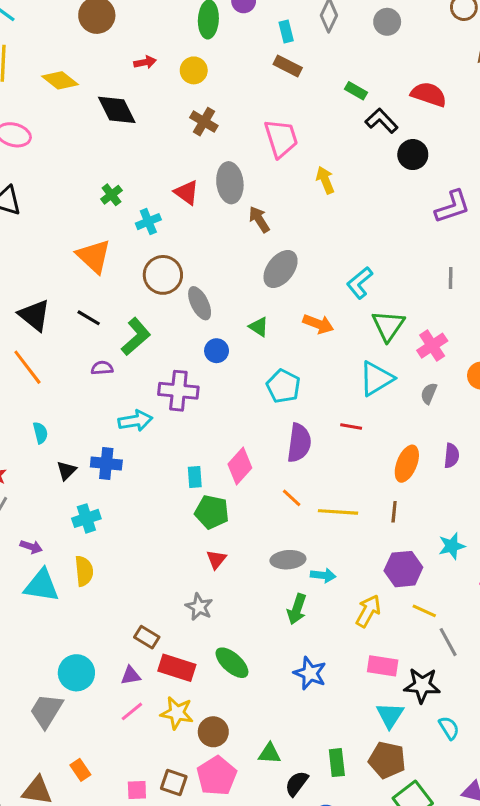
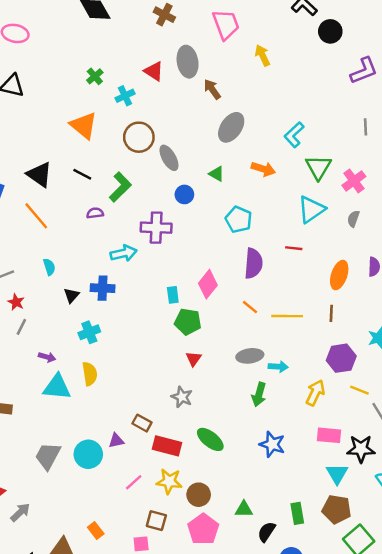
purple triangle: (131, 675) -> (116, 441), moved
gray trapezoid: (46, 711) -> (48, 456), moved
brown square: (174, 783) -> (156, 521), moved

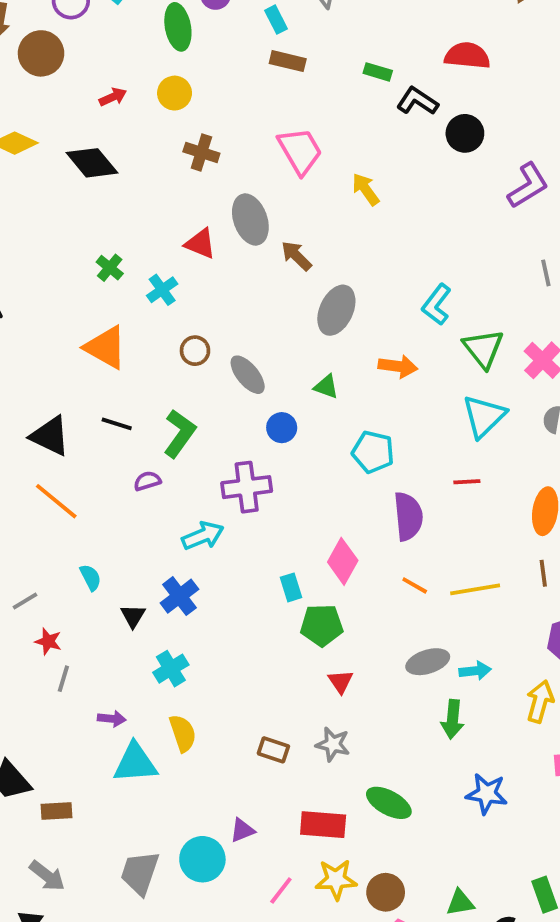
brown circle: (139, 137) -> (195, 351), size x0.6
blue cross: (103, 288) -> (179, 596), turned -30
brown rectangle: (142, 423) -> (273, 750), moved

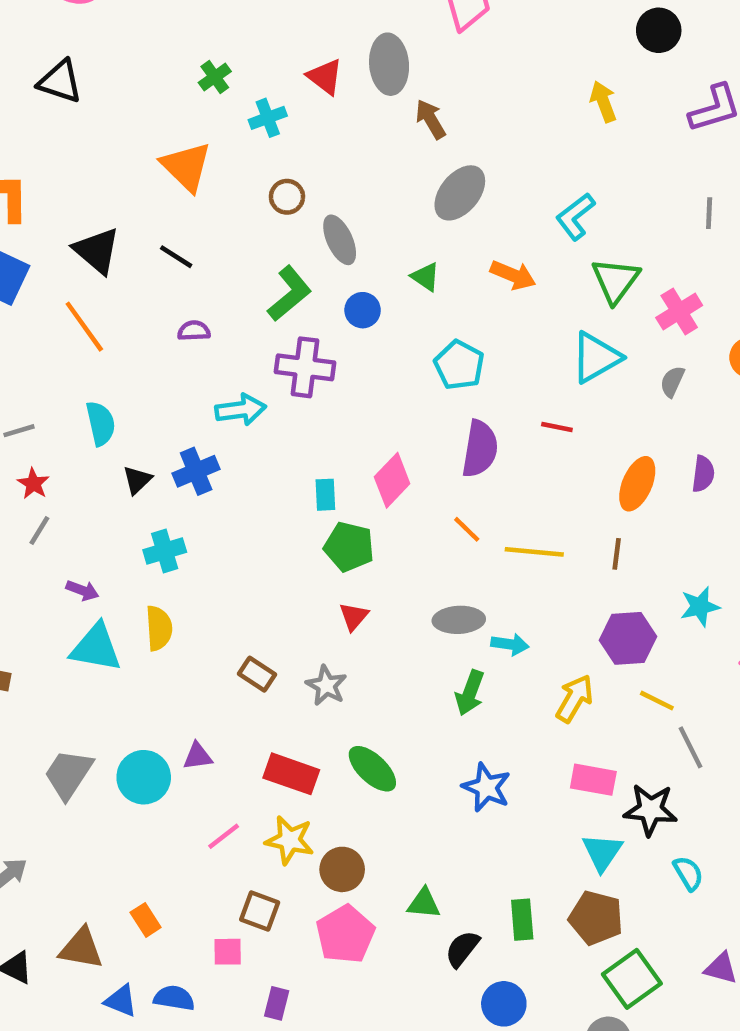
yellow arrow: (366, 189) -> (603, 102), moved
green L-shape: (180, 433) -> (289, 294), moved
cyan semicircle: (91, 577) -> (101, 423), size x1.4

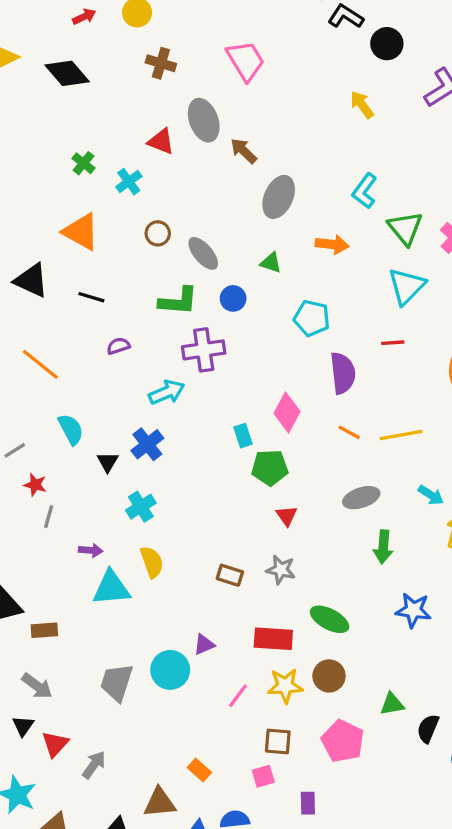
black triangle: (97, 251) -> (31, 280), moved
green L-shape: (289, 294) -> (178, 301), turned 60
cyan arrow: (510, 644) -> (431, 495), moved, turned 40
brown circle: (342, 869) -> (329, 676), moved

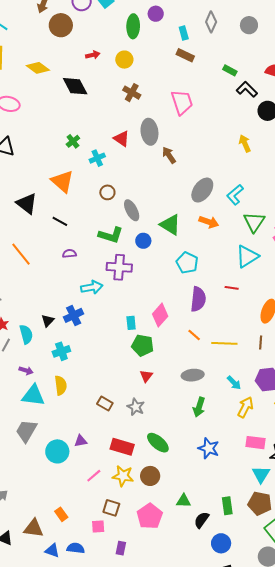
gray ellipse: (279, 197) -> (202, 190), moved
green triangle: (271, 263) -> (170, 225), size x1.6
cyan semicircle: (71, 429) -> (26, 334), moved
gray trapezoid: (117, 682) -> (26, 431), moved

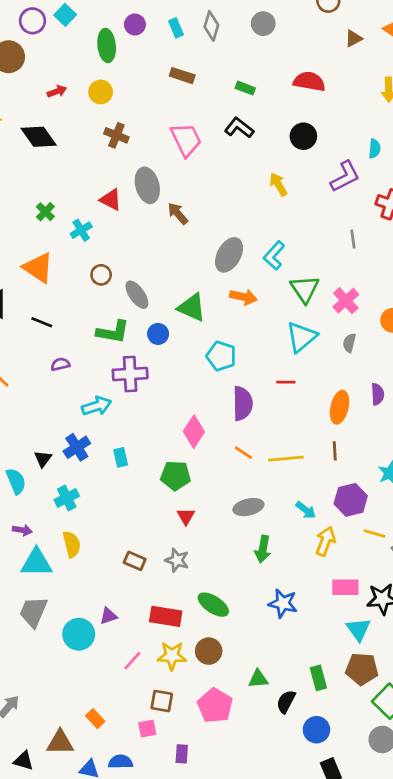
cyan rectangle: (184, 33) -> (176, 28), moved
black L-shape: (247, 89) -> (239, 128), moved
cyan rectangle: (131, 323) -> (121, 457), moved

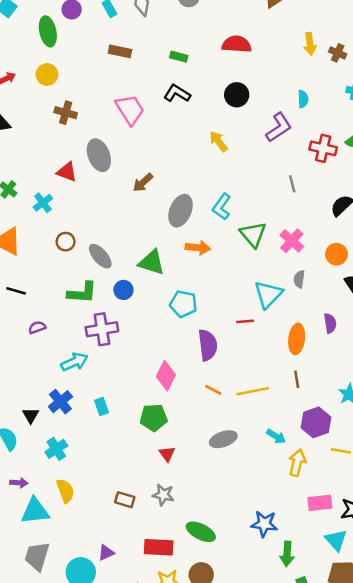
brown arrow: (178, 213) -> (143, 183), moved, turned -85
cyan triangle: (301, 337) -> (268, 294), moved
green arrow: (263, 549) -> (287, 554), moved

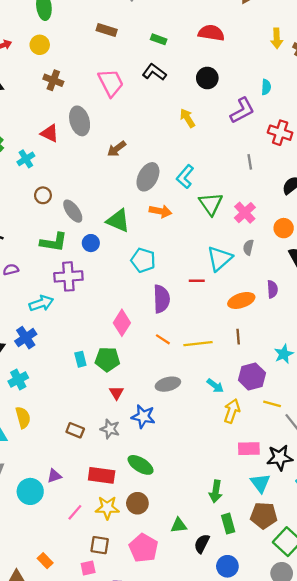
orange ellipse: (297, 339) -> (241, 300), turned 60
cyan rectangle: (102, 407) -> (80, 359), moved
blue star: (264, 524) -> (143, 416), moved

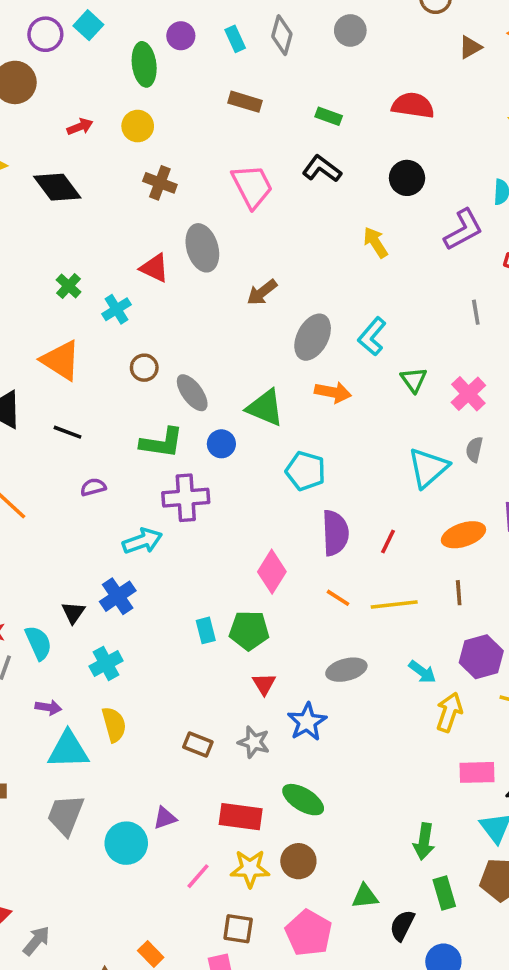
green triangle: (211, 204) -> (414, 380), size x0.7
red line: (197, 281) -> (388, 542), moved, turned -64
blue star: (143, 416) -> (307, 722), turned 30

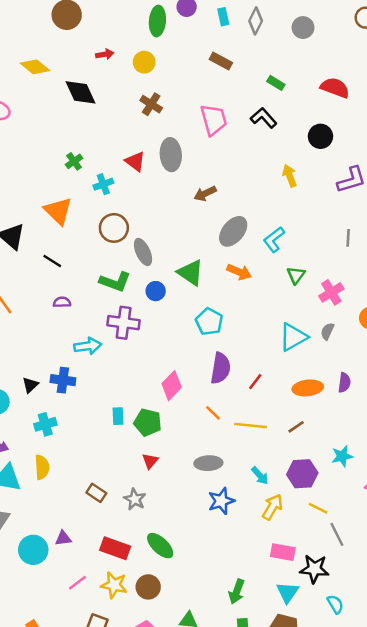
brown circle: (144, 368) -> (114, 228), size x1.5
brown line: (459, 593) -> (296, 427), turned 48
blue cross: (118, 596) -> (63, 380), turned 30
blue star: (307, 722) -> (221, 501), moved

